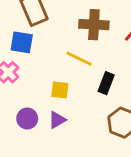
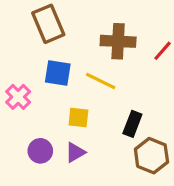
blue square: (22, 42) -> (58, 73), moved
black rectangle: (106, 83) -> (132, 124), moved

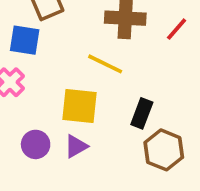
blue square: (58, 73) -> (25, 40), moved
yellow square: (78, 117) -> (80, 106), size x1.5

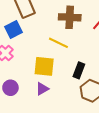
blue square: (25, 40) -> (14, 30), turned -36
purple circle: (36, 144) -> (10, 88), moved

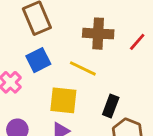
blue square: (14, 30) -> (38, 60), moved

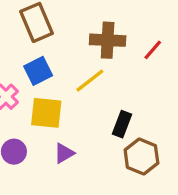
yellow line: (83, 68) -> (90, 81), turned -64
yellow square: (63, 100) -> (46, 113), moved

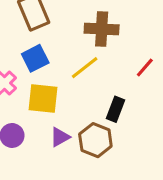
red line: (153, 50) -> (145, 68), moved
brown hexagon: (141, 156) -> (95, 140), moved

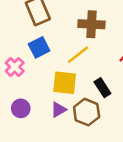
yellow square: (43, 98) -> (65, 83), moved
black rectangle: (115, 109) -> (102, 88), turned -54

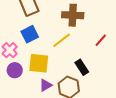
yellow square: (65, 83) -> (39, 63), moved
purple circle: (21, 108) -> (15, 70), moved

